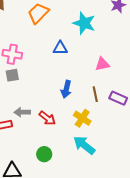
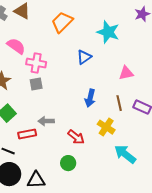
blue triangle: (60, 48) -> (84, 57), turned -35
red arrow: (47, 118) -> (76, 137), moved
cyan arrow: (84, 145) -> (125, 154), moved

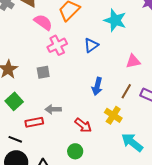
pink semicircle: (16, 46) -> (43, 22), moved
pink cross: (36, 63) -> (57, 45), moved, turned -36
brown line: (119, 103) -> (126, 91), turned 42

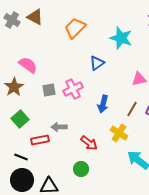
pink semicircle: (43, 22) -> (28, 65), moved
pink cross: (57, 45) -> (73, 89), moved

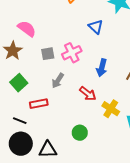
blue triangle: (97, 63) -> (96, 27), turned -42
gray arrow: (59, 127) -> (58, 81), moved, turned -56
yellow cross: (119, 133) -> (111, 109), moved
red arrow: (89, 143) -> (88, 94), moved

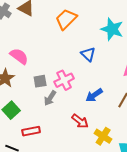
blue arrow: (102, 68) -> (94, 95), turned 42
gray arrow: (58, 81) -> (50, 98), moved

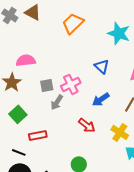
blue triangle: (88, 54) -> (102, 66), moved
pink semicircle: (19, 56) -> (26, 60), turned -42
yellow cross: (103, 136) -> (120, 132), moved

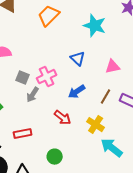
gray square: (47, 85) -> (23, 78), turned 32
red rectangle: (38, 135) -> (23, 134), moved

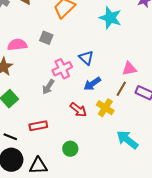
blue triangle: (78, 59) -> (86, 58), moved
pink triangle: (113, 67) -> (129, 69), moved
gray square: (23, 78) -> (46, 38), moved
yellow cross: (96, 125) -> (105, 108), moved

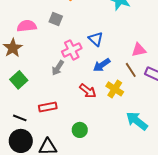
brown line: (121, 89) -> (131, 70), turned -63

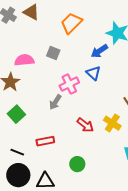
blue arrow: (102, 65) -> (99, 51), moved

